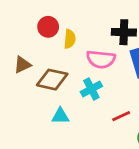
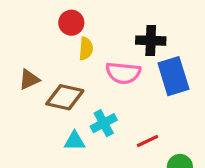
red circle: (48, 27) -> (71, 23), moved
cyan cross: (91, 89) -> (104, 123), moved

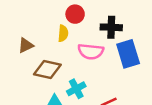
red circle: (71, 23) -> (75, 14), moved
brown triangle: (29, 79) -> (26, 45), moved

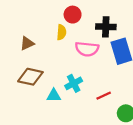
brown diamond: (47, 69) -> (30, 77), moved

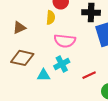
pink semicircle: (87, 49) -> (65, 41), moved

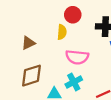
brown diamond: (22, 58) -> (31, 76), turned -30

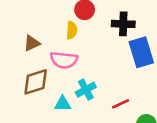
pink semicircle: (77, 57) -> (64, 60), moved

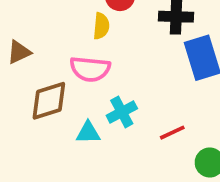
brown triangle: (32, 43) -> (19, 52), moved

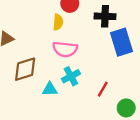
pink semicircle: (90, 69) -> (65, 49), moved
red line: (172, 133) -> (103, 89), turned -35

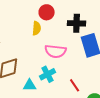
pink semicircle: (65, 49) -> (56, 51), moved
red line: (103, 89) -> (75, 85), turned -64

